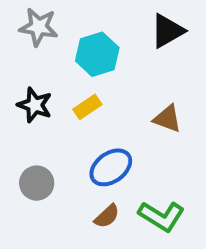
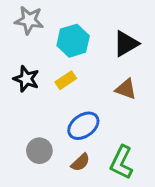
black triangle: (167, 31) -> (126, 44), moved
gray circle: (37, 183) -> (39, 151), moved
green L-shape: (162, 216) -> (121, 162), turned 84

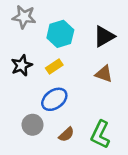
black star: (26, 79) -> (22, 65), turned 30
blue ellipse: (83, 126) -> (54, 99), moved

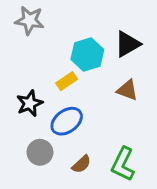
cyan hexagon: (60, 34) -> (87, 54), moved
black star: (22, 65) -> (30, 103), moved

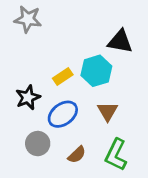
black triangle: (127, 44) -> (120, 41), turned 40
cyan hexagon: (87, 54) -> (96, 71), moved
brown triangle: (127, 90) -> (108, 111), moved, turned 40

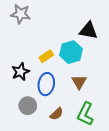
blue ellipse: (63, 114) -> (46, 84), turned -45

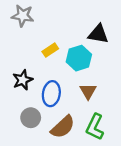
yellow rectangle: (46, 56) -> (50, 50), moved
brown semicircle: (57, 114) -> (63, 127), size x1.6

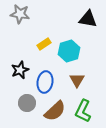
black triangle: (98, 34) -> (88, 19), moved

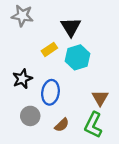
black triangle: (88, 19) -> (71, 27), moved, turned 48
brown triangle: (77, 80) -> (100, 98), moved
brown semicircle: (55, 111) -> (62, 125), size x0.6

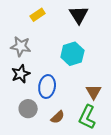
gray star: (22, 16) -> (21, 46), moved
black triangle: (71, 27) -> (79, 15), moved
yellow rectangle: (49, 49) -> (38, 15), moved

